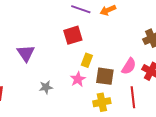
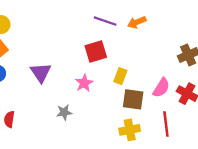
yellow rectangle: (87, 60) -> (120, 76), moved
pink star: (78, 79) -> (84, 83), moved

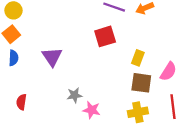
yellow rectangle: (120, 76) -> (138, 58), moved
pink star: (84, 83) -> (92, 110), moved, turned -30

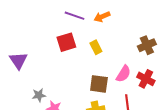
yellow rectangle: (138, 58) -> (96, 47), moved, turned -48

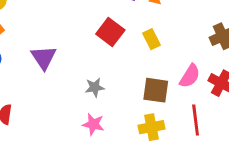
red square: (66, 42) -> (110, 32), turned -36
gray star: (39, 95) -> (95, 87), moved

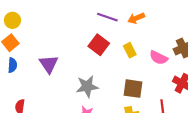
pink semicircle: (190, 76) -> (159, 58), moved, turned 84
gray star: (95, 87) -> (87, 86), size x1.5

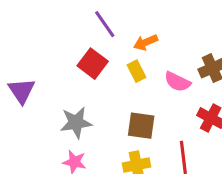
purple line: (107, 17) -> (105, 24), turned 36
orange arrow: (136, 18) -> (146, 42), moved

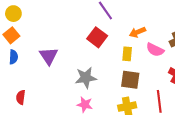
orange arrow: (146, 42) -> (137, 32), moved
yellow rectangle: (137, 71) -> (127, 54), moved, turned 32

